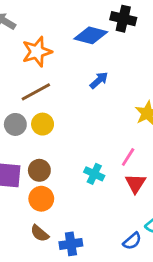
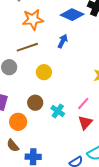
blue arrow: (99, 80) -> (63, 41), moved, turned -32
yellow circle: (43, 124) -> (44, 72), moved
brown circle: (39, 170) -> (35, 103), moved

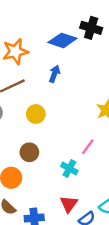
cyan cross: (58, 111) -> (69, 168), moved
red triangle: (85, 123) -> (69, 204), moved

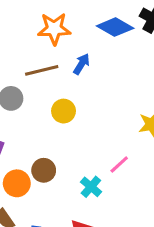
blue arrow: (54, 74) -> (82, 64), moved
brown circle: (29, 152) -> (44, 170), moved

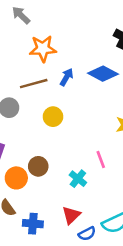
blue diamond: (115, 27) -> (103, 74), moved
pink line: (119, 165) -> (101, 159), turned -66

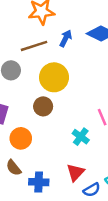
yellow circle: (53, 117) -> (54, 77), size x1.5
brown circle: (38, 166) -> (43, 106), moved

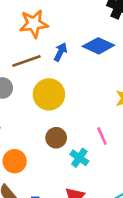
brown circle: (43, 106) -> (56, 138), moved

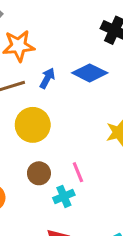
pink line: (102, 136) -> (78, 172), moved
cyan cross: (79, 158) -> (64, 196), turned 30

